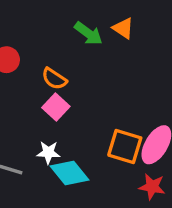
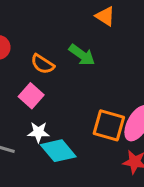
green arrow: (88, 33) -> (82, 55), moved
pink square: (56, 107) -> (31, 96), moved

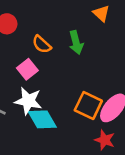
green arrow: (82, 55) -> (76, 42), turned 30
white star: (38, 132) -> (28, 101), size x1.5

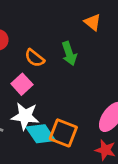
orange square: (88, 105) -> (63, 133), moved

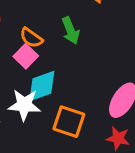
pink square: (22, 84) -> (26, 56), moved
cyan diamond: (41, 134) -> (42, 86), moved, turned -72

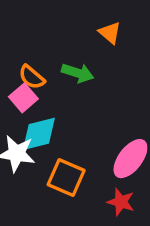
green arrow: (71, 30) -> (78, 73), turned -56

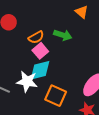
orange semicircle: (32, 77) -> (36, 37), turned -70
pink square: (23, 98) -> (40, 51), moved

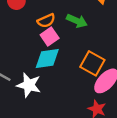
white star: (27, 82) -> (29, 85), moved
orange square: (56, 96) -> (92, 63), moved

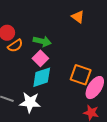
orange semicircle: (46, 21) -> (15, 46), moved
green arrow: (77, 21) -> (42, 41), moved

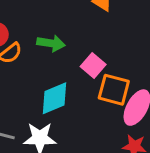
pink square: (40, 58) -> (93, 66), moved

